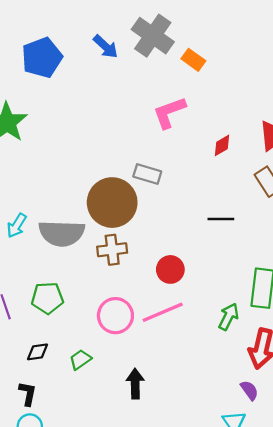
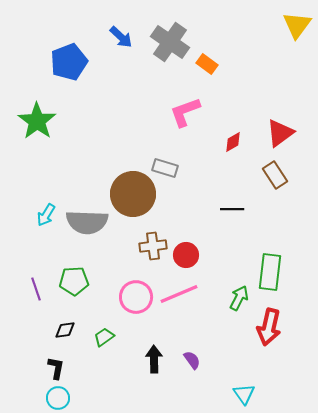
blue arrow: (106, 47) -> (121, 37), moved
brown cross: (112, 250) -> (153, 246), moved
purple semicircle: (249, 390) -> (192, 360), moved

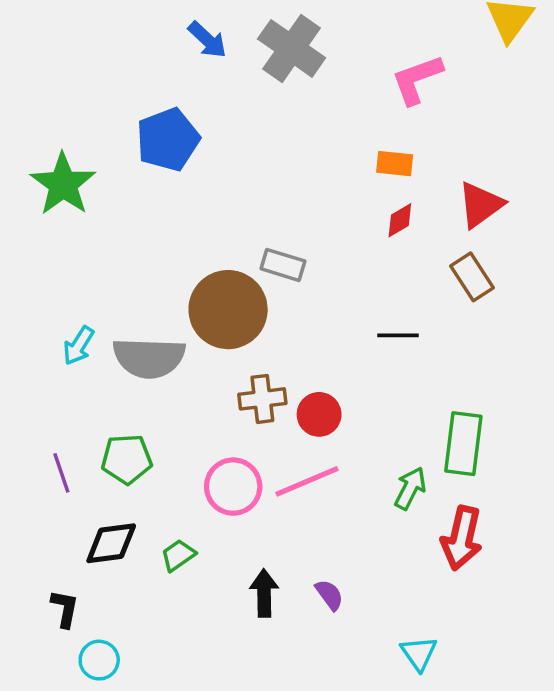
blue pentagon: (69, 62) -> (168, 139), moved
orange rectangle: (207, 64) -> (395, 164), moved, turned -30
pink L-shape: (185, 112) -> (417, 79), moved
black diamond: (65, 330) -> (111, 543), size x1.5
black L-shape: (56, 368) -> (65, 609), moved

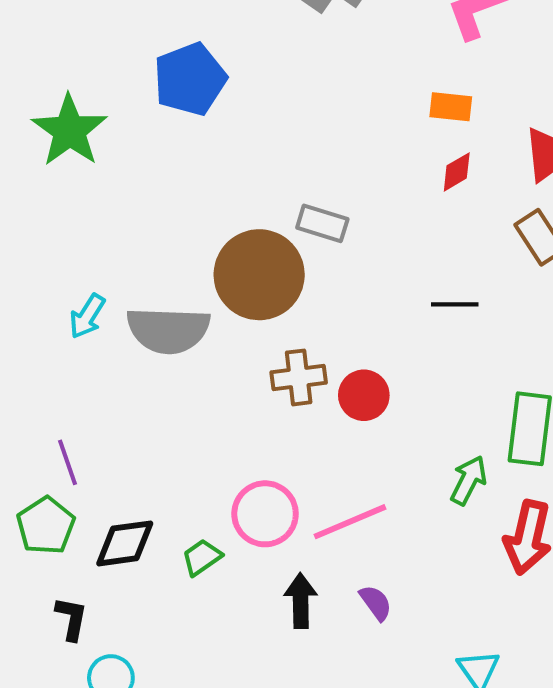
green pentagon: (127, 459) -> (46, 526), moved, turned -30
pink line: (307, 481) -> (350, 522), moved
pink circle: (233, 487) -> (265, 514), moved

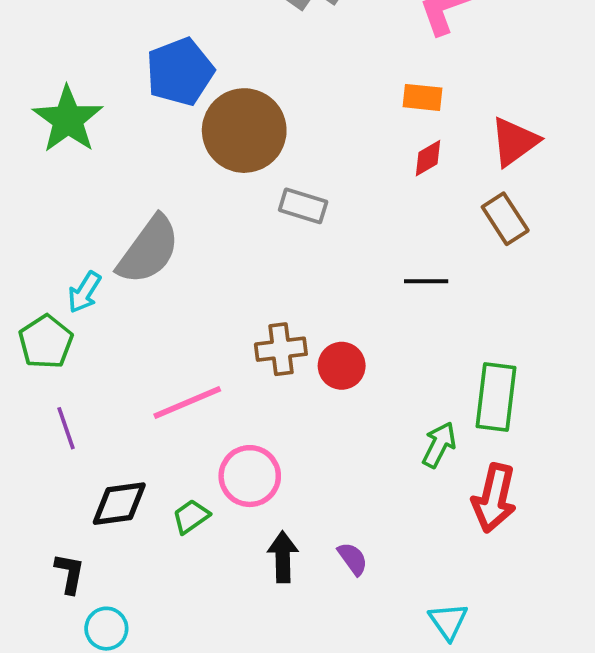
brown circle: (259, 275) -> (244, 131), moved
gray semicircle: (168, 330) -> (149, 250), moved, turned -56
pink line: (350, 522) -> (187, 403), moved
green pentagon: (46, 526) -> (46, 342), moved

